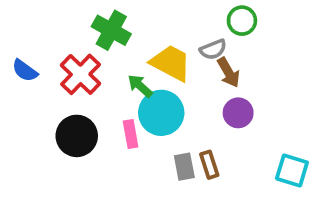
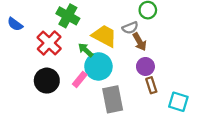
blue semicircle: (25, 71) -> (15, 24), moved
pink rectangle: (131, 134) -> (80, 79), turned 49
brown rectangle: (209, 165) -> (151, 85), moved
gray rectangle: (184, 167) -> (113, 99), size x1.6

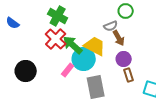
yellow trapezoid: (104, 36) -> (95, 46), moved
red cross: (49, 43) -> (56, 39), moved
green arrow: (86, 50) -> (73, 45), size x1.5
black circle: (47, 81) -> (26, 71), moved

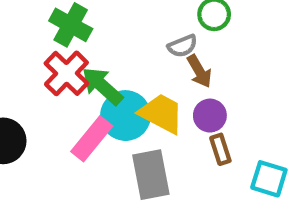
yellow trapezoid: (95, 46) -> (161, 113), moved
pink rectangle: (68, 70) -> (92, 139), size x1.5

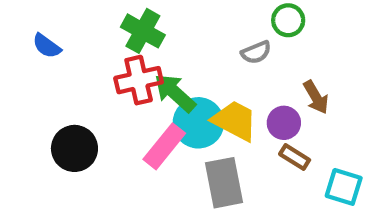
brown arrow: (199, 71) -> (316, 97), moved
red cross: (66, 73) -> (139, 80), turned 33
brown rectangle: (220, 149) -> (295, 157), turned -40

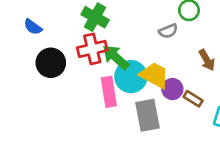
purple circle: (284, 123) -> (172, 89), moved
pink rectangle: (164, 146) -> (109, 92), turned -48
black circle: (74, 148) -> (51, 63), moved

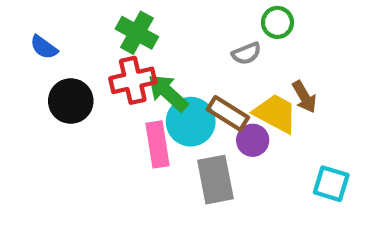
yellow trapezoid: (154, 75) -> (275, 113), moved
brown rectangle: (193, 99) -> (228, 113), moved, size x1.4

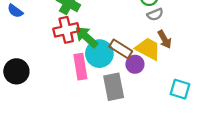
gray semicircle: (246, 53) -> (155, 14), moved
black circle: (71, 101) -> (16, 71), moved

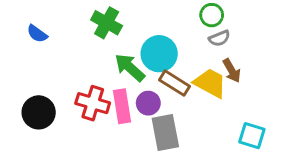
red cross: (66, 30) -> (93, 103), moved, turned 30
cyan circle: (99, 54) -> (159, 54), moved
purple circle: (135, 64) -> (148, 103), moved

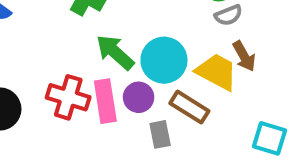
cyan circle: (159, 54) -> (164, 60), moved
brown rectangle: (175, 83) -> (189, 107), moved
gray rectangle: (165, 132) -> (160, 134), size x0.6

